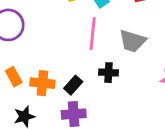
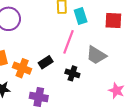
black rectangle: (73, 85) -> (46, 62), moved

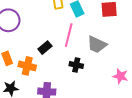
black rectangle: (46, 62) -> (45, 48), moved

